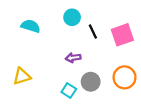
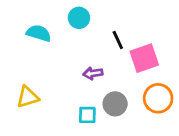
cyan circle: (72, 17) -> (79, 18), moved
pink square: (122, 35) -> (144, 58), moved
cyan square: (69, 90) -> (87, 115), turned -32

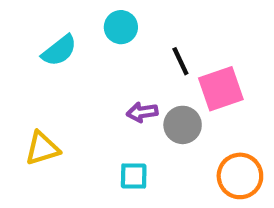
cyan semicircle: (39, 33) -> (59, 51), turned 125
orange circle: (158, 98) -> (240, 176), moved
gray circle: (115, 104) -> (183, 125), moved

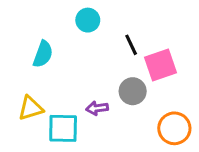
cyan semicircle: (59, 51) -> (43, 54), moved, turned -32
purple arrow: (142, 112) -> (97, 108), moved
cyan square: (134, 176) -> (63, 128), moved, size x1.5

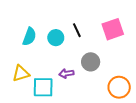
cyan circle: (88, 20) -> (56, 38), moved
black line: (131, 45) -> (77, 30), moved
pink square: (160, 65) -> (113, 29), moved

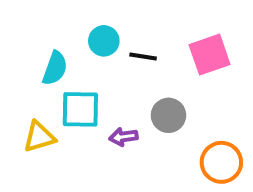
black line: (77, 30) -> (143, 57), turned -56
cyan circle: (56, 38) -> (104, 41), moved
cyan square: (43, 87) -> (80, 109), moved

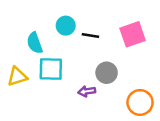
cyan semicircle: (55, 68) -> (35, 43), turned 140
yellow triangle: (39, 137) -> (17, 76), moved
purple arrow: (123, 137) -> (87, 91), moved

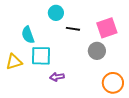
cyan circle: (66, 26) -> (56, 13), moved
gray circle: (107, 73) -> (97, 51), moved
purple arrow: (87, 91) -> (57, 77), moved

